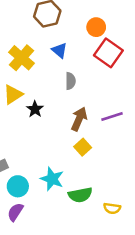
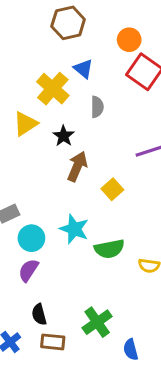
yellow cross: (21, 58) -> (53, 89), moved
black star: (35, 109) -> (64, 136), moved
brown arrow: (79, 119) -> (77, 166), moved

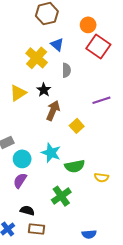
yellow triangle: (25, 124) -> (18, 93), moved
black semicircle: (39, 314) -> (27, 210), turned 120
green cross: (97, 322) -> (61, 196), moved
blue semicircle: (131, 350) -> (89, 234), turned -80

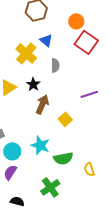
yellow semicircle: (101, 177) -> (89, 169), turned 64

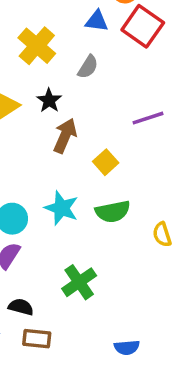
blue triangle: (46, 40) -> (97, 21), moved, turned -32
gray semicircle: (55, 65) -> (88, 67), turned 32
green semicircle: (63, 158) -> (113, 212), moved
yellow semicircle: (89, 169) -> (162, 235), moved

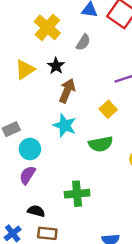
yellow square: (106, 162) -> (108, 109), moved
cyan star: (61, 208) -> (65, 125), moved
green cross: (79, 282) -> (77, 194), turned 30

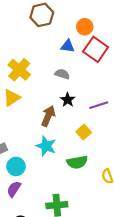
yellow cross: (47, 27) -> (19, 70), moved
gray semicircle: (83, 42) -> (62, 74), turned -104
black star: (56, 66) -> (68, 100), moved

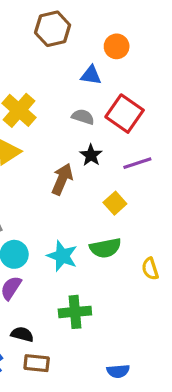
red square: (96, 49) -> (125, 114), moved
cyan star: (46, 146) -> (62, 256), moved

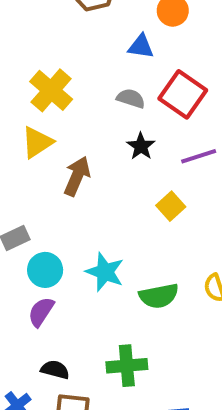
brown arrow: (62, 179) -> (77, 176), moved
green semicircle: (105, 248) -> (159, 296), moved
green cross: (75, 312) -> (127, 366), moved

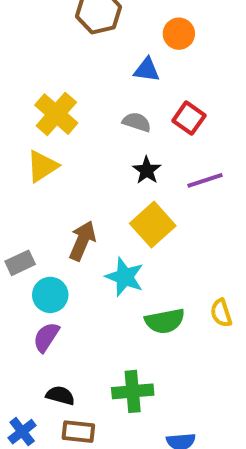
red square: (183, 94) -> (189, 118), size x0.7
brown arrow: (77, 176) -> (82, 241), moved
yellow square: (171, 206) -> (153, 225), moved, size x1.5
cyan star: (105, 272) -> (125, 277), moved

